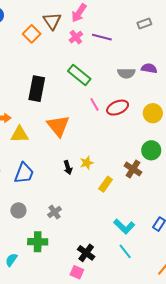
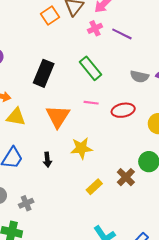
pink line: (94, 104) -> (91, 103), moved, turned -64
yellow star: (87, 163) -> (81, 148), moved, size x1.5
black arrow: (68, 168) -> (47, 160), moved
gray cross: (55, 212) -> (26, 203), moved

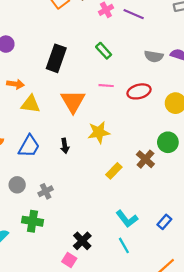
green rectangle: (90, 68) -> (104, 51), size x0.7

